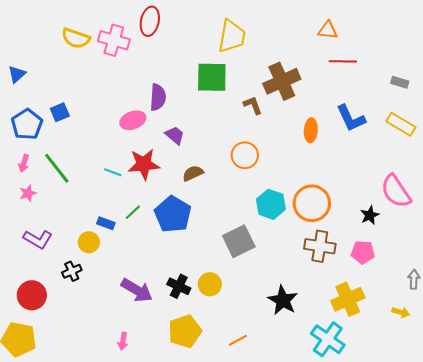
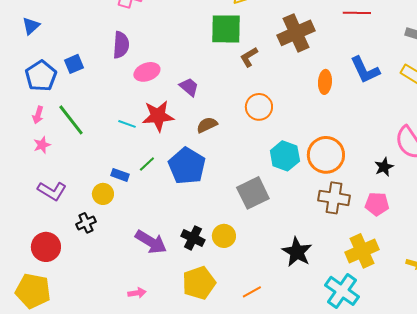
purple semicircle: (158, 97) -> (121, 45), moved
brown L-shape: (253, 105) -> (249, 57), moved, turned -100
pink arrow: (123, 341) -> (137, 293), turned -108

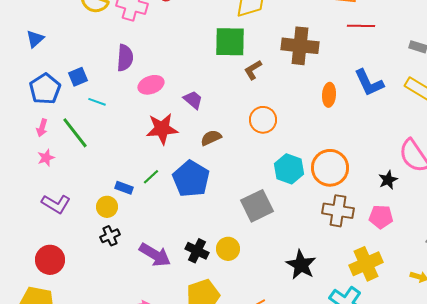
brown cross: (296, 33) -> (300, 46), turned 30
cyan line: (127, 124) -> (97, 102), moved
black cross: (86, 223) -> (110, 236), moved

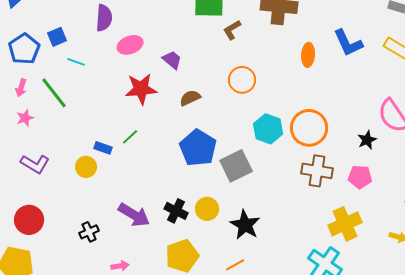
blue pentagon: (191, 179) -> (198, 148), moved
black cross: (110, 236) -> (89, 232), moved
black star: (301, 265) -> (245, 225), moved

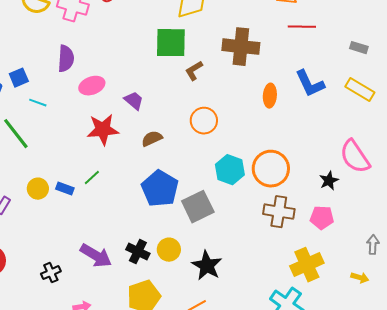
yellow circle: (86, 167) -> (38, 189), moved

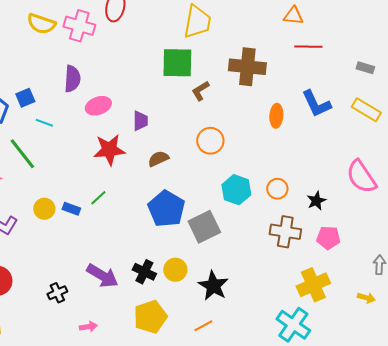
purple trapezoid: (134, 101) -> (140, 121), turned 50
orange circle: (271, 169) -> (277, 189), size x0.6
black star: (329, 181) -> (316, 201), moved

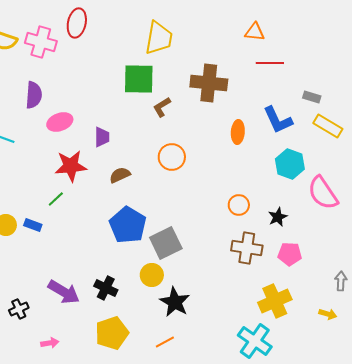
gray rectangle: (365, 68) -> (312, 97), moved
cyan hexagon: (236, 190) -> (290, 164), moved
green line: (98, 198) -> (56, 199), moved
yellow circle: (175, 270) -> (152, 275), moved

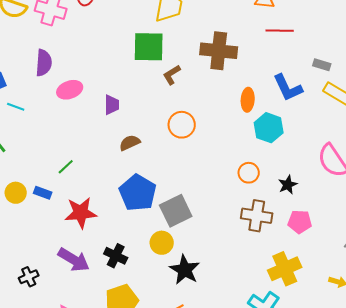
cyan hexagon: (290, 164) -> (269, 128), moved
red star: (71, 166) -> (81, 213), moved

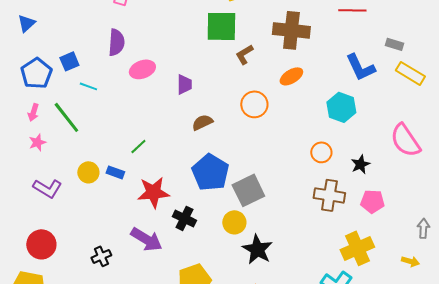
orange ellipse: (248, 100) -> (291, 76), moved, turned 55
black cross: (116, 256) -> (184, 218), moved

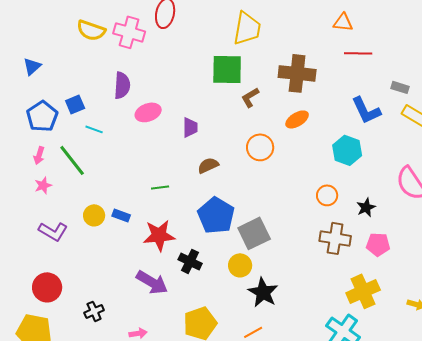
green line: (138, 146) -> (160, 187), moved, turned 36
black cross: (101, 256) -> (94, 311), moved

